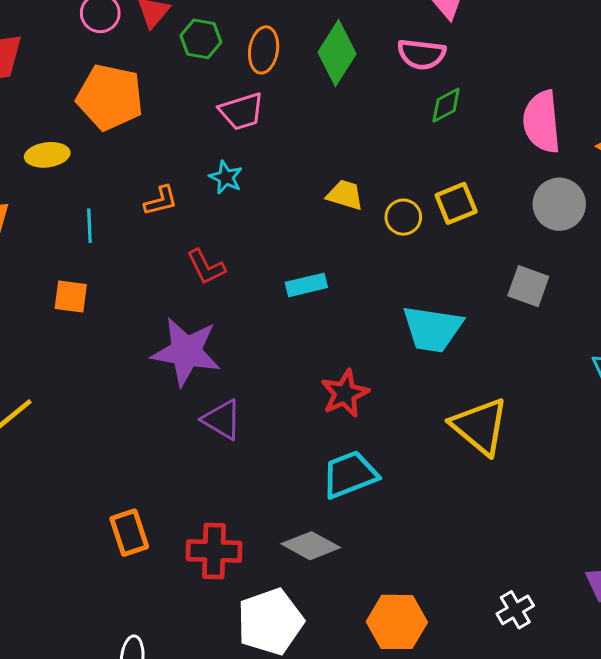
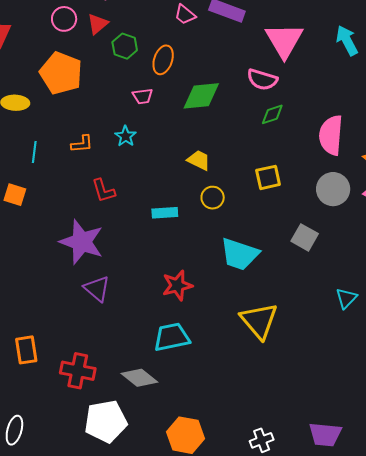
green diamond: (337, 53) -> (201, 96), moved, turned 42
pink trapezoid: (242, 111) -> (143, 96), size x0.7
yellow circle: (403, 217) -> (213, 198), moved

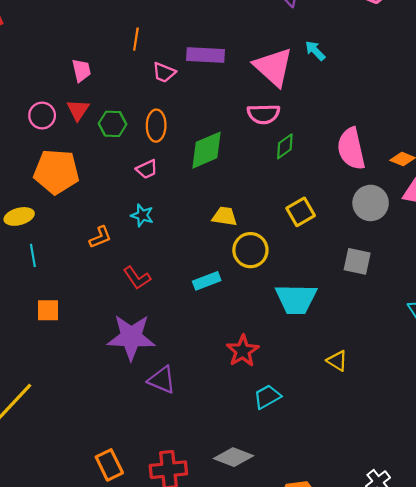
cyan arrow: (347, 41) -> (315, 51), moved, size x0.7
cyan line: (34, 152) -> (33, 255), moved
yellow circle: (213, 198) -> (250, 250), size x1.4
yellow triangle: (259, 321) -> (337, 361), size x0.5
cyan trapezoid: (172, 337) -> (267, 397), moved, size x0.7

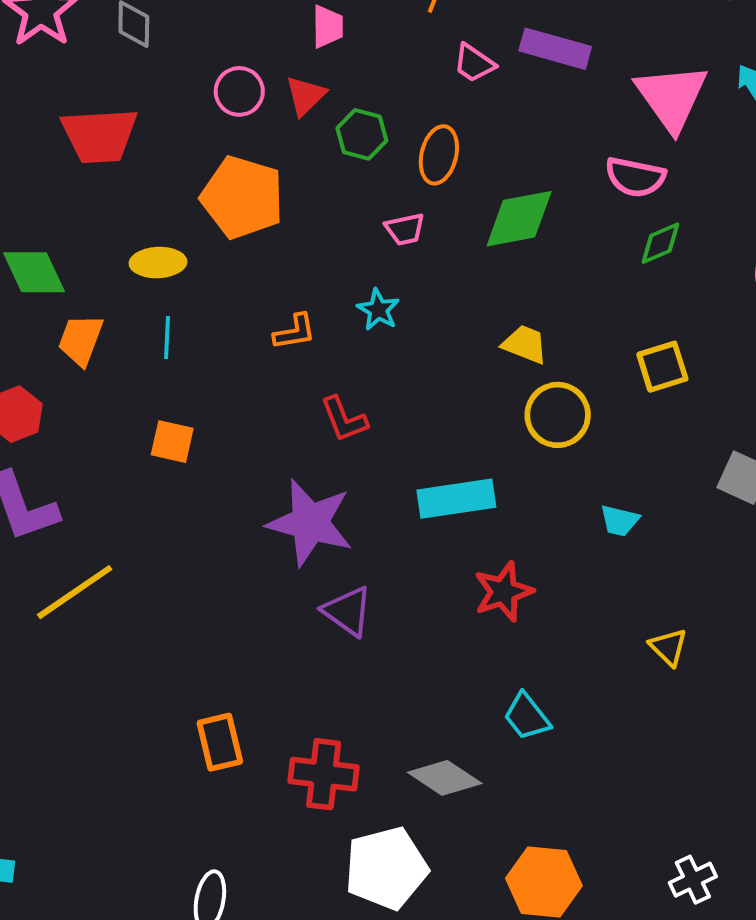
cyan rectangle: (207, 281) -> (456, 499), moved, size x1.5
cyan trapezoid: (296, 299) -> (619, 521), size x0.5
cyan trapezoid: (267, 397) -> (527, 716), moved, turned -112

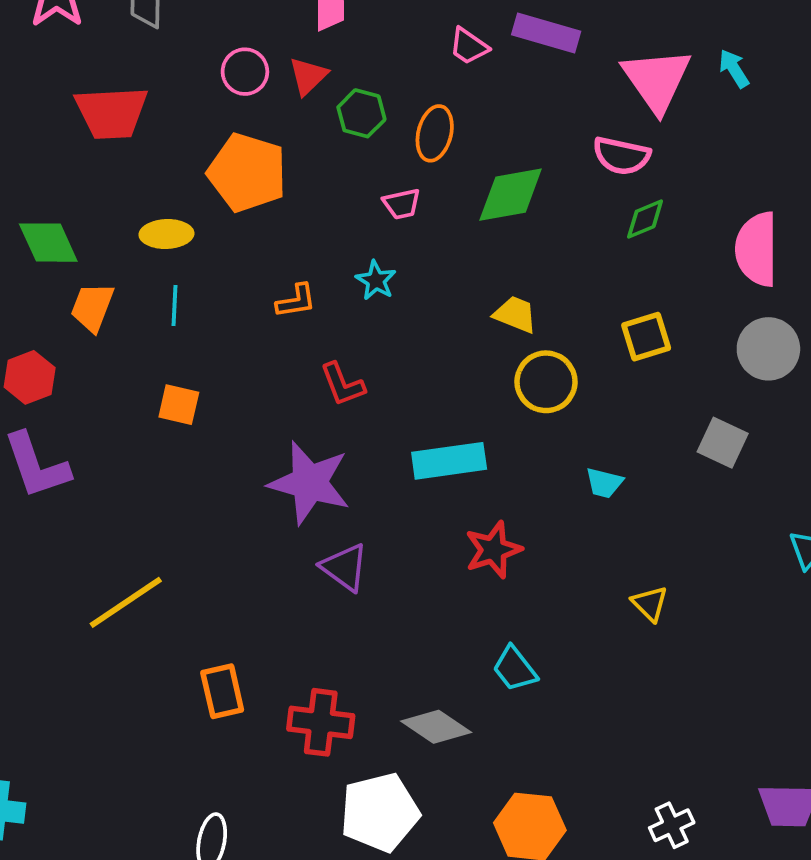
yellow line: (75, 592) -> (126, 602), moved

